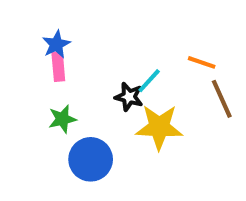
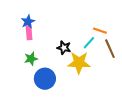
cyan line: (149, 81) -> (89, 43), moved

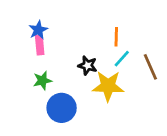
orange line: (100, 31) -> (116, 37), moved, turned 72

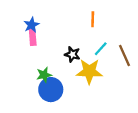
orange line: (116, 37) -> (93, 19), moved
green star: (42, 81) -> (44, 75), moved

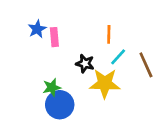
orange line: (93, 19) -> (109, 34), moved
pink rectangle: (33, 37) -> (54, 37), moved

